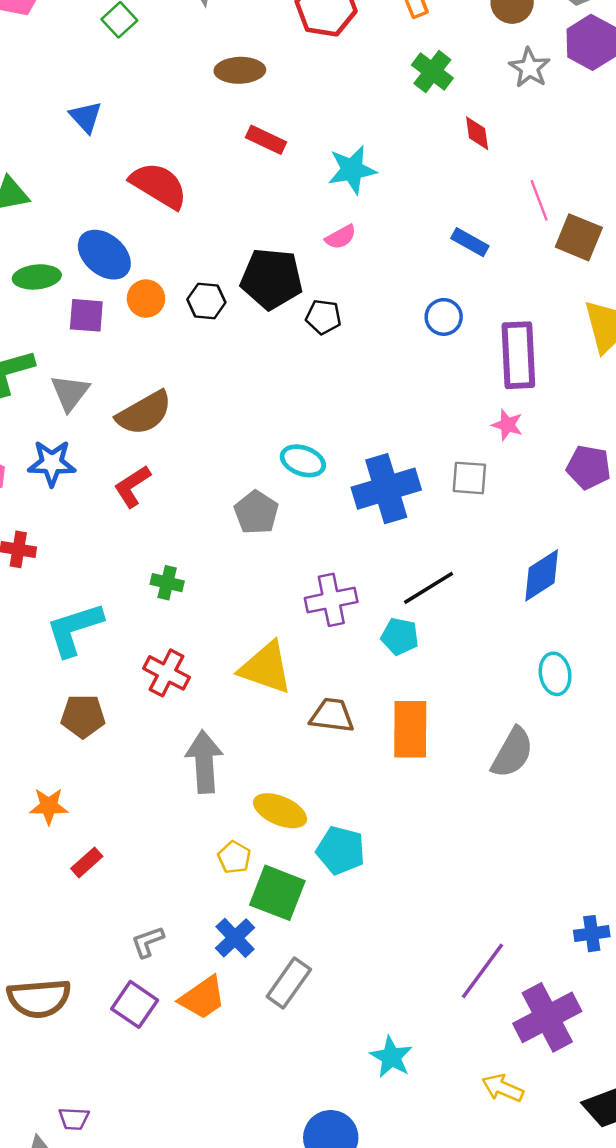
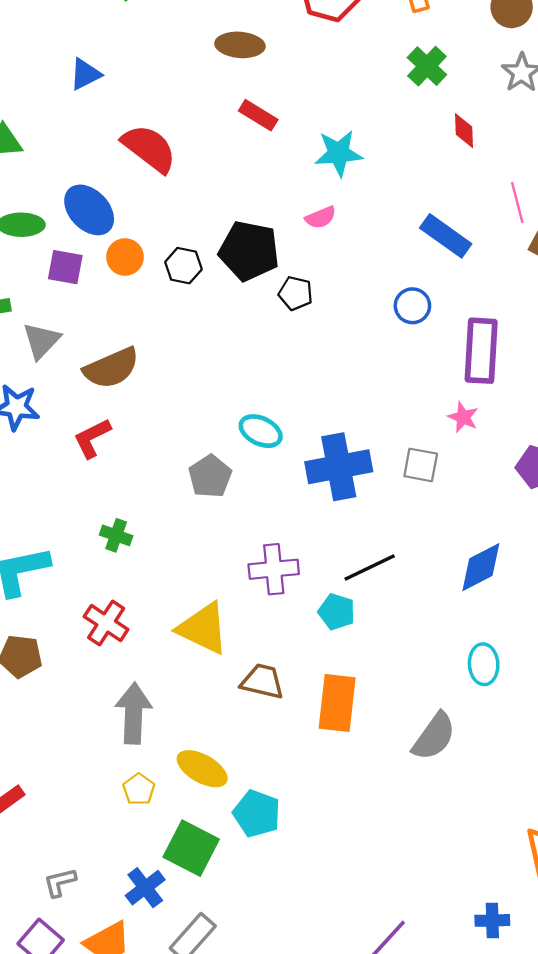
blue triangle: (86, 117) -> (85, 74), turned 40
blue rectangle: (470, 242) -> (446, 236), size x1.4
yellow pentagon: (234, 857) -> (139, 789), moved

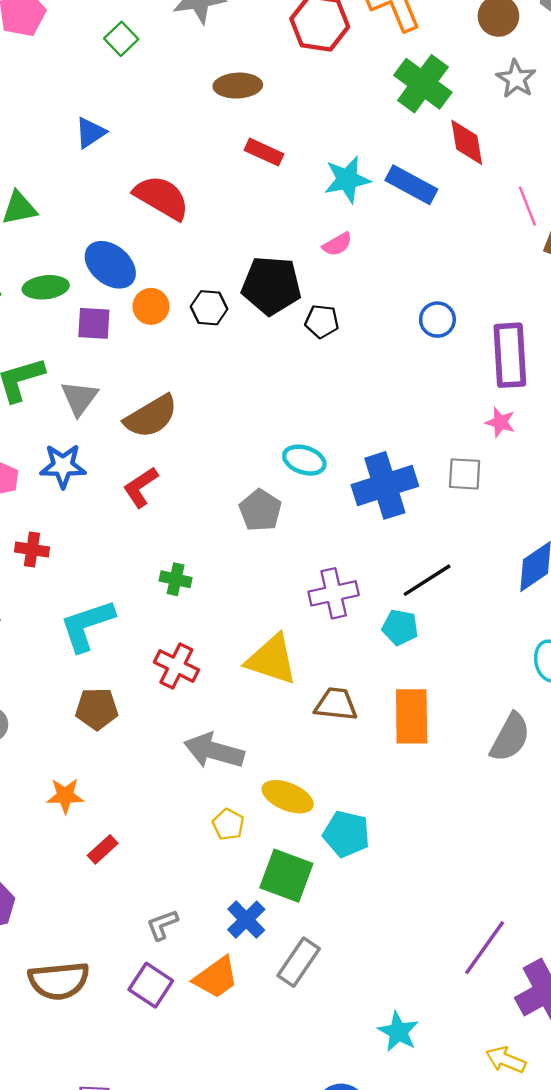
green cross: (427, 66) -> (423, 84), size x1.4
red diamond: (464, 131) -> (467, 142), size x1.4
blue rectangle: (446, 236) -> (411, 185), moved
gray arrow: (134, 713) -> (214, 751), turned -70

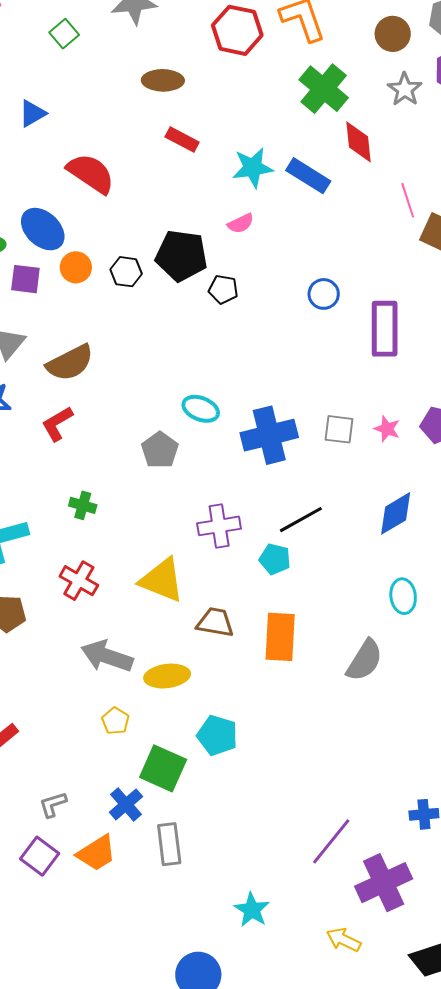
pink star: (500, 422) -> (387, 429), moved
yellow ellipse: (288, 797) -> (167, 676), moved, turned -33
gray rectangle: (299, 962) -> (169, 844), turned -45

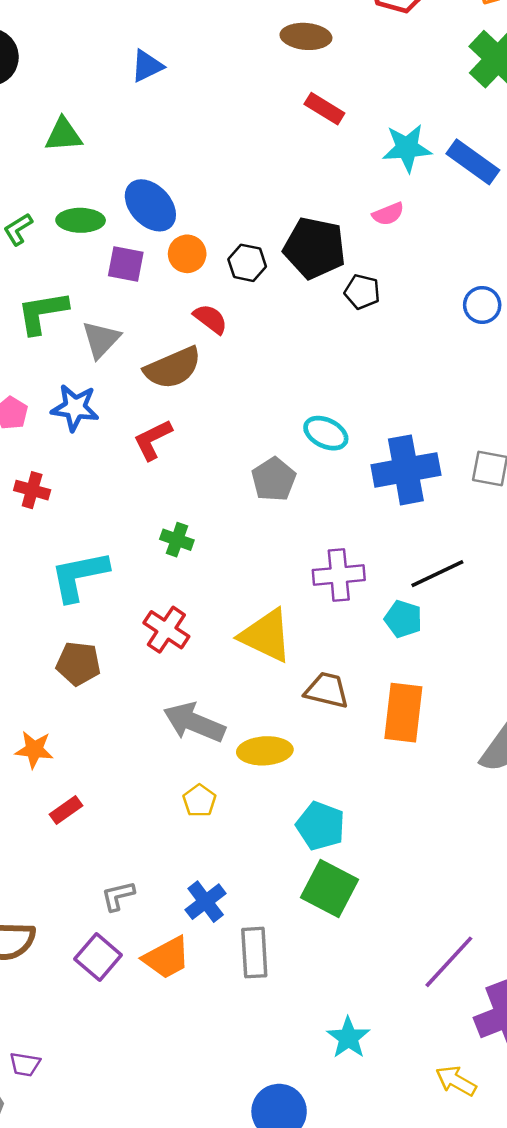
red semicircle: (91, 173) -> (210, 319), moved, size x0.6
green square: (163, 768) -> (329, 888), moved

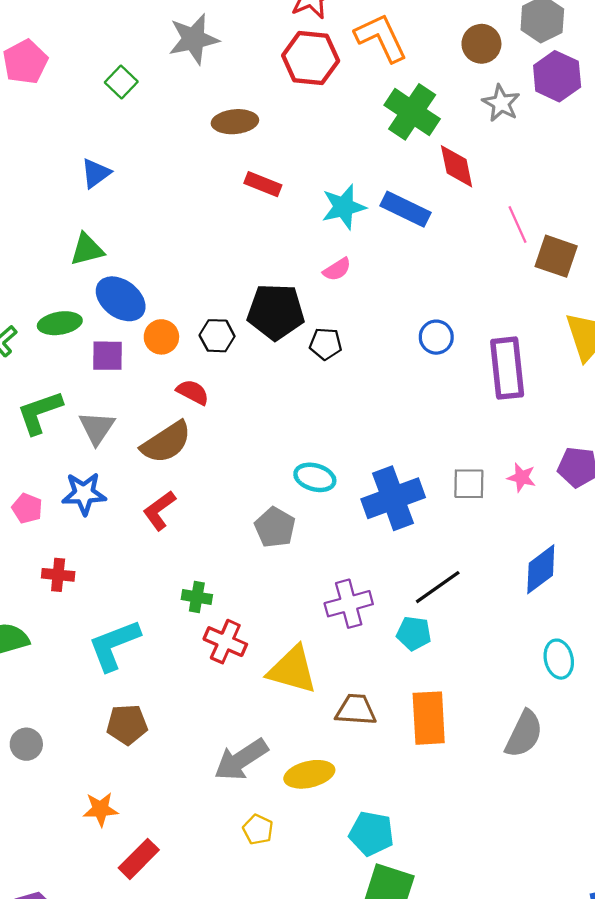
green triangle: (63, 135) -> (87, 250), moved
red cross: (166, 630) -> (225, 642), moved
gray arrow: (194, 722) -> (241, 760), turned -46
red rectangle: (66, 810) -> (139, 859), size x1.4

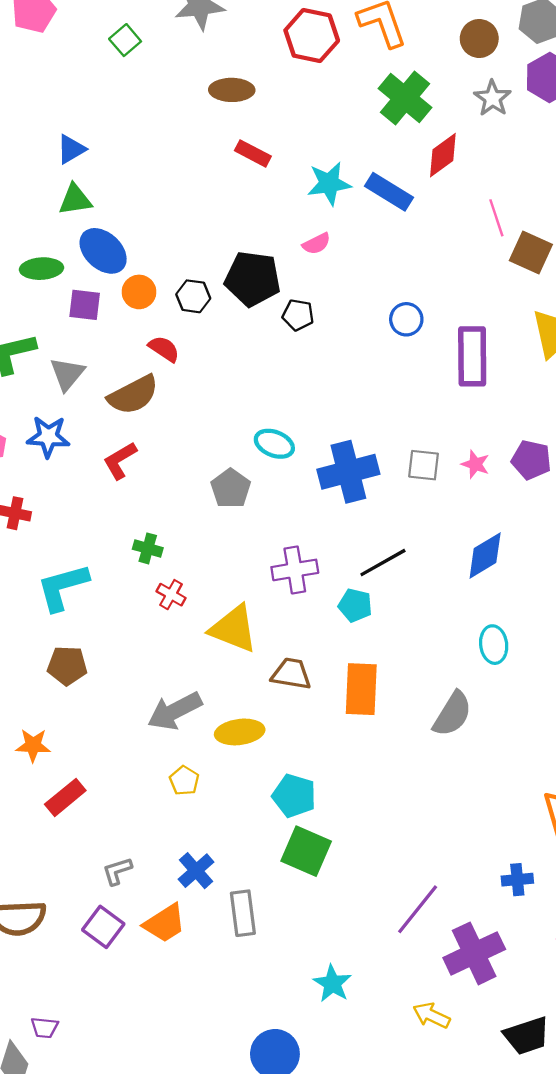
red diamond: (457, 166) -> (443, 155), turned 60
blue triangle: (96, 173) -> (71, 149), moved
red cross: (225, 642) -> (171, 595), size x0.7

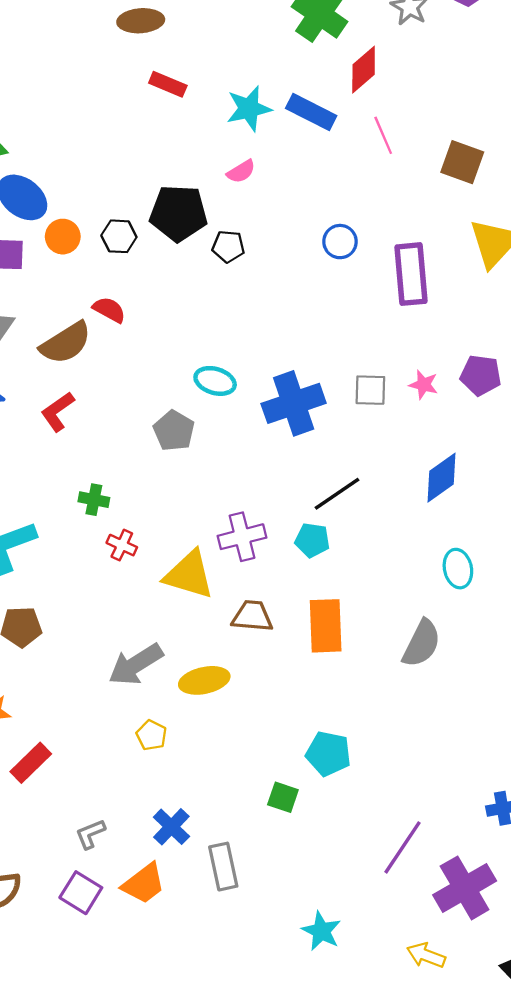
pink line: (496, 218) -> (383, 135), moved
red semicircle: (164, 349) -> (109, 310), moved
purple cross: (295, 570) -> (242, 537), moved
cyan pentagon: (294, 796) -> (328, 754), moved
green square: (306, 851) -> (283, 797), size x0.6

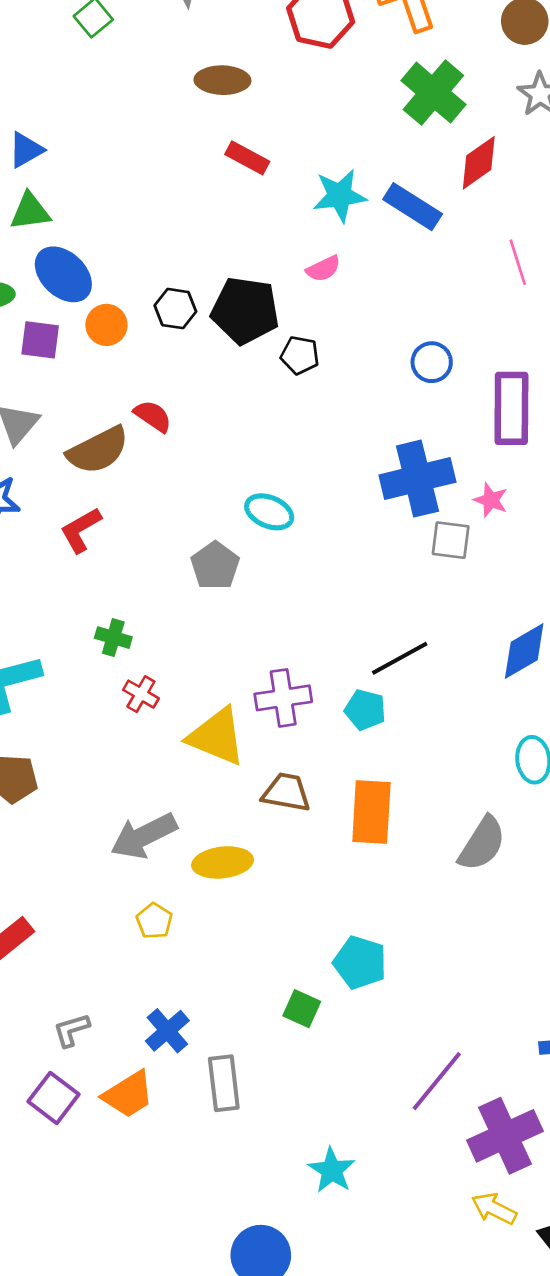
pink line: (383, 135) -> (518, 262), moved
black hexagon: (119, 236) -> (175, 309), moved
pink star: (424, 385) -> (491, 500), moved
blue cross: (294, 403) -> (417, 479), moved
yellow arrow: (426, 955) -> (494, 1209), moved

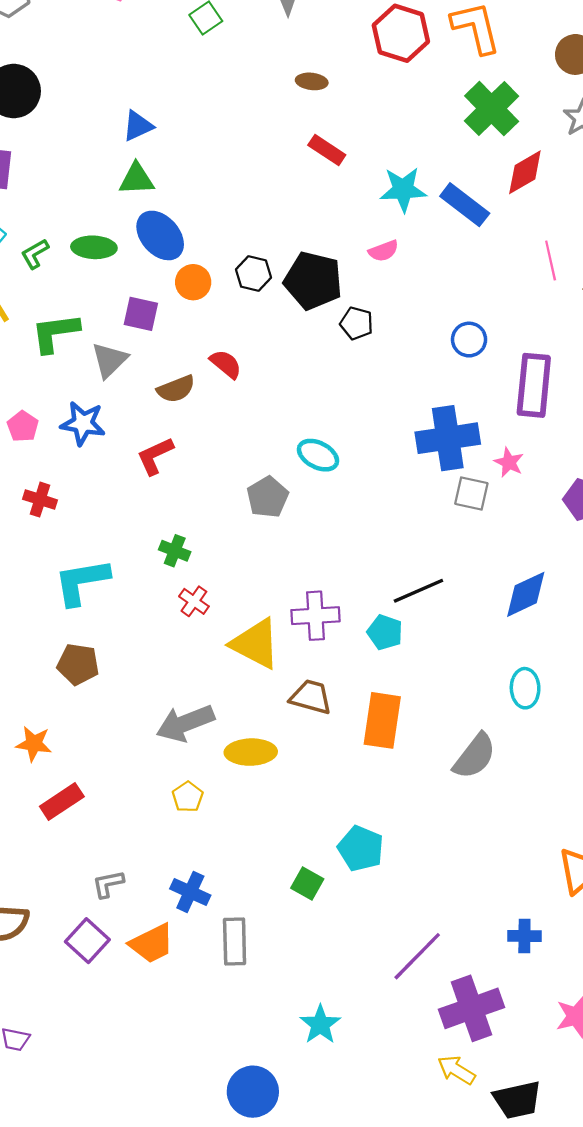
brown ellipse: (222, 80) -> (312, 81), size x0.7
purple square: (40, 340) -> (141, 314), moved
brown semicircle: (98, 450) -> (176, 389), size x0.7
blue cross: (167, 1031) -> (190, 892), turned -30

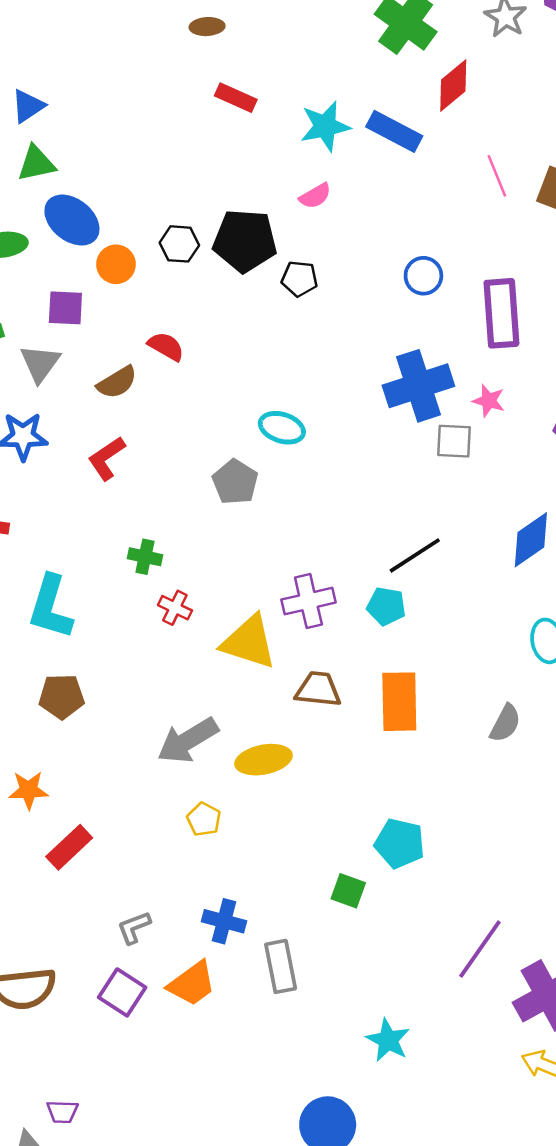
cyan L-shape: (82, 582) -> (50, 607), turned -54
gray semicircle: (475, 756) -> (505, 723), size x0.7

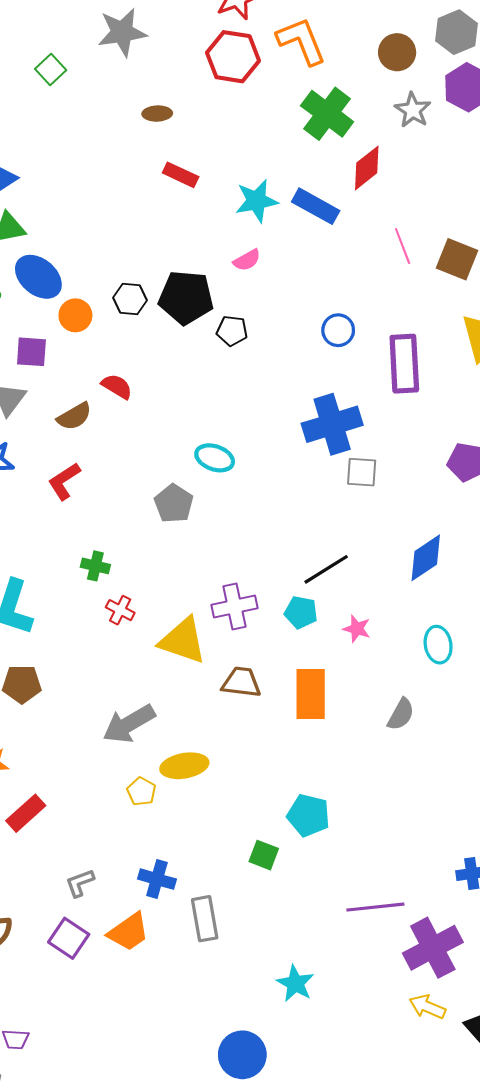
pink star: (489, 401) -> (357, 629), moved
yellow ellipse: (264, 760) -> (184, 766), moved
purple line: (480, 949) -> (375, 907), turned 48

